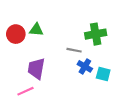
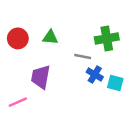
green triangle: (36, 30) -> (50, 37), moved
pink line: (26, 91) -> (18, 102), moved

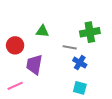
red circle: (18, 38) -> (15, 45), moved
cyan square: (115, 83) -> (80, 88), moved

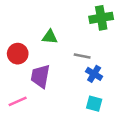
green cross: (90, 32) -> (101, 18), moved

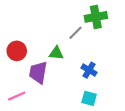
green triangle: (50, 37) -> (56, 53), moved
gray line: (82, 56) -> (76, 33), moved, turned -56

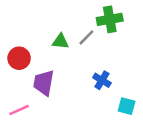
green triangle: (56, 53) -> (60, 41), moved
cyan square: (89, 98) -> (127, 106), moved

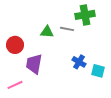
gray line: (86, 37) -> (67, 29), turned 56
cyan square: (127, 106) -> (98, 71), moved

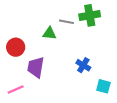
gray line: (67, 29) -> (66, 22), moved
cyan square: (98, 71) -> (103, 86), moved

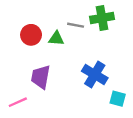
red circle: (16, 47) -> (31, 35), moved
blue cross: (83, 65) -> (95, 75), size x1.5

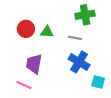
gray line: (76, 25) -> (75, 38), moved
pink line: (18, 102) -> (24, 85), moved, turned 49

